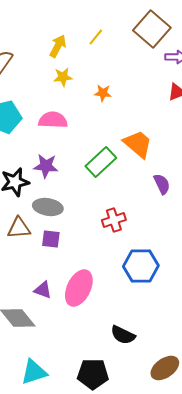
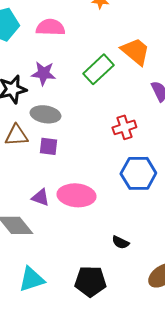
red cross: (114, 220) -> (124, 127), moved
pink ellipse: (79, 288) -> (76, 195), turned 69
black semicircle: (123, 335) -> (120, 242), size x0.7

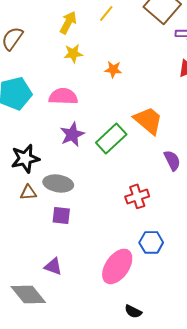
purple star: (43, 73) -> (72, 134), moved, turned -30
brown triangle: (16, 135) -> (28, 192), moved, size x0.7
blue hexagon: (138, 173) -> (151, 242), size x0.7
pink ellipse: (76, 195) -> (117, 266), moved, turned -60

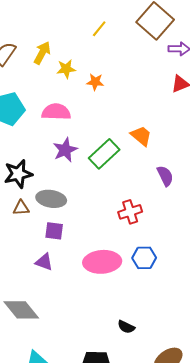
yellow arrow: (68, 22) -> (42, 53), moved
orange star: (113, 69) -> (95, 82), moved
orange trapezoid: (148, 120) -> (141, 136), size x0.7
purple triangle: (53, 266) -> (44, 262), moved
pink ellipse: (117, 266) -> (102, 262), moved, turned 51

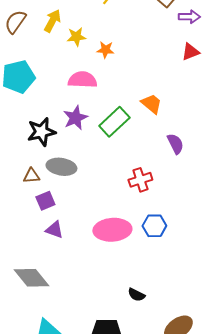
pink semicircle: (56, 112) -> (82, 80), moved
black star: (18, 174) -> (41, 132), moved
purple square: (54, 231) -> (45, 201), moved, turned -30

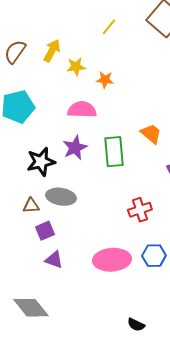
green rectangle: (114, 122) -> (114, 152), turned -52

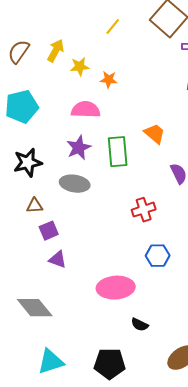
black star: (41, 162) -> (28, 163), moved
gray ellipse: (61, 197) -> (75, 184), moved
pink ellipse: (112, 260) -> (116, 288), moved

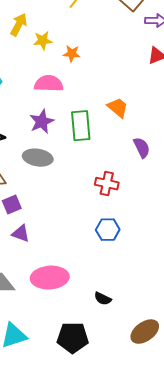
red cross: (144, 210) -> (107, 184), turned 30
blue hexagon: (158, 256) -> (108, 230), moved
pink ellipse: (116, 288) -> (50, 278), moved

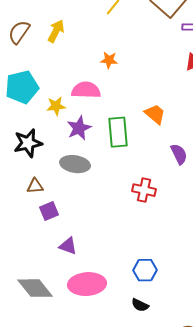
yellow star: (43, 41) -> (56, 106), moved
blue hexagon: (108, 230) -> (145, 270), moved
purple triangle: (21, 234) -> (68, 246), moved

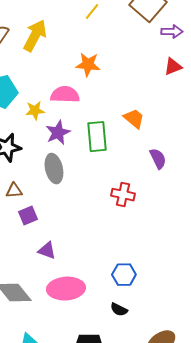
yellow arrow: (56, 31) -> (35, 36), size x1.4
orange star: (109, 60) -> (88, 65), size x1.4
gray ellipse: (75, 164) -> (54, 169), turned 68

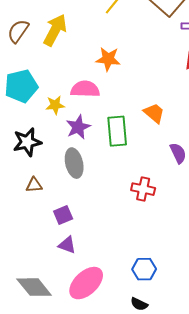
purple square: (28, 216) -> (63, 215), moved
pink ellipse: (66, 289) -> (86, 283), turned -39

